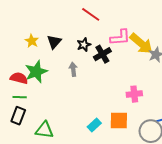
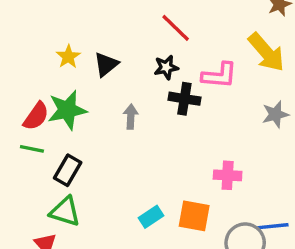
yellow arrow: (141, 44) -> (266, 52), moved
black star: (84, 45) -> (166, 67), moved
black cross: (102, 54) -> (184, 99), turned 30
red semicircle: (19, 78) -> (36, 116), turned 102
black rectangle: (18, 116) -> (68, 170), moved

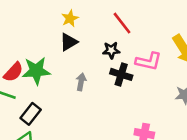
yellow star: (68, 57) -> (70, 18), moved

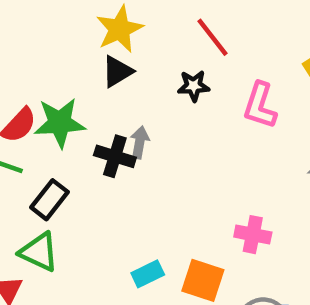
yellow star: (70, 18) -> (120, 29), size x1.5
pink L-shape: (148, 61) -> (260, 105), turned 95
black cross: (121, 74) -> (115, 156), moved

